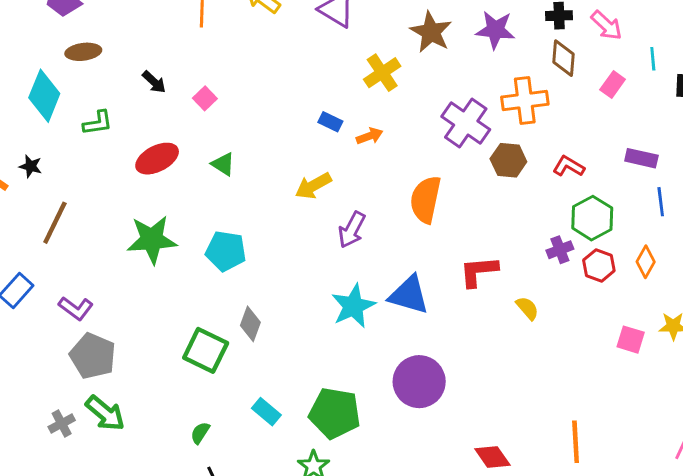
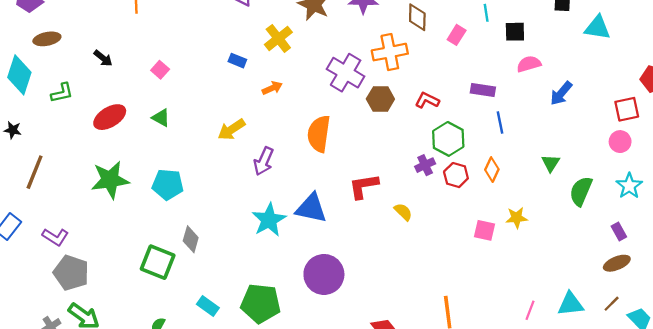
pink square: (205, 98) -> (160, 70), moved
blue rectangle: (330, 122) -> (237, 61), moved

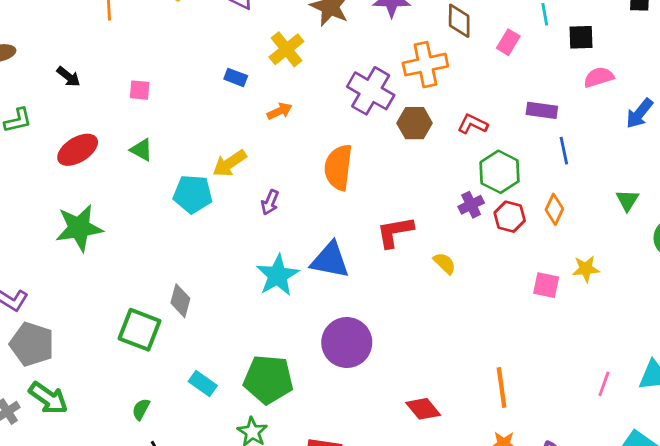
pink square: (160, 70) -> (140, 90), turned -36
purple arrow: (264, 161) -> (270, 202), size x0.7
cyan pentagon: (168, 185) -> (193, 194), moved

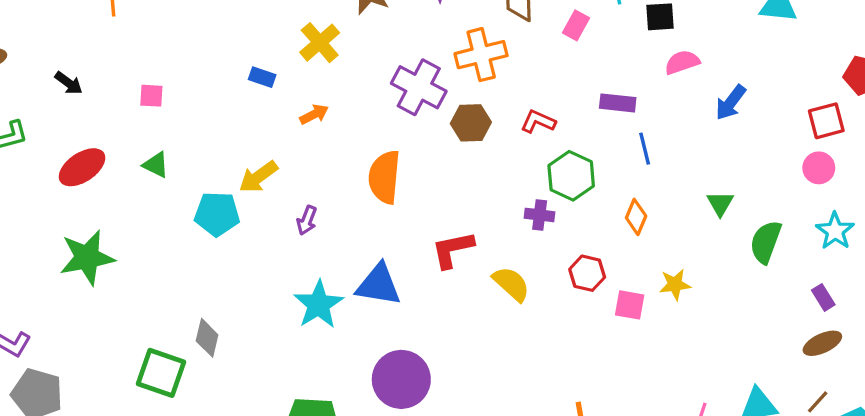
purple cross: (471, 205) -> (540, 215), turned 35
red hexagon: (510, 217) -> (587, 273), moved
yellow semicircle: (445, 263) -> (511, 284), size x1.4

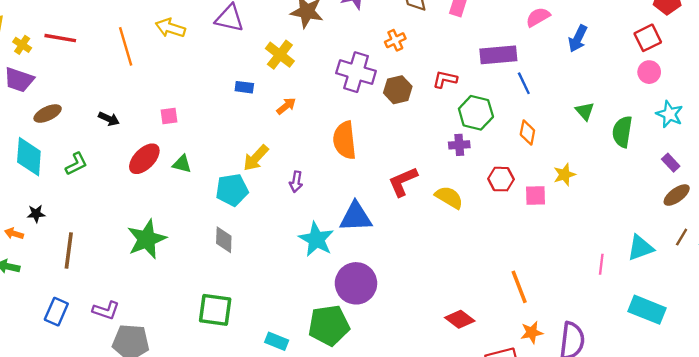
orange cross: (481, 55) -> (395, 40), size x0.6
purple rectangle: (618, 103) -> (498, 55), size x1.4
red ellipse: (82, 167) -> (144, 159), moved
gray diamond: (207, 338) -> (224, 240), moved
purple circle: (401, 379) -> (356, 283), moved

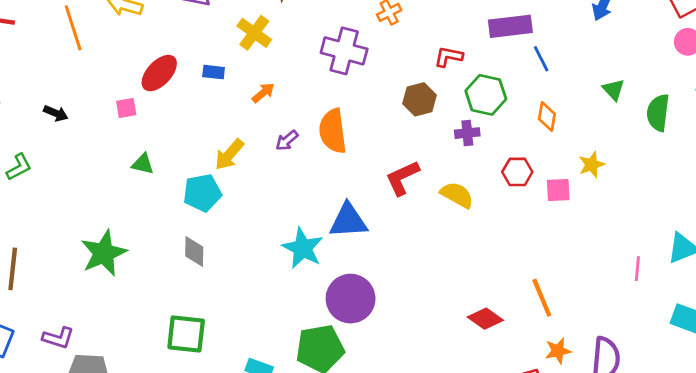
brown hexagon: (398, 90) -> (420, 99), moved
red ellipse: (144, 159) -> (159, 73), moved
purple arrow: (296, 182) -> (287, 140), moved, turned 42
red diamond: (460, 319) -> (485, 319), moved

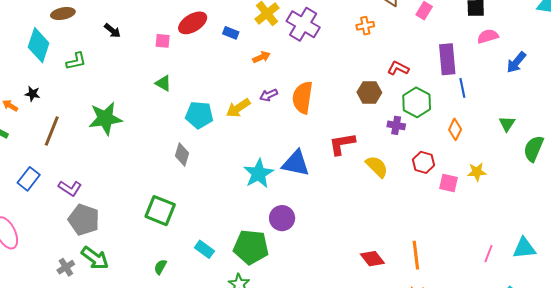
purple rectangle: (510, 26) -> (447, 59), turned 76
purple cross: (344, 51) -> (303, 24), moved
yellow arrow: (229, 155) -> (238, 108), moved
green star: (104, 253) -> (105, 118), moved
purple circle: (351, 299) -> (282, 218), size x0.7

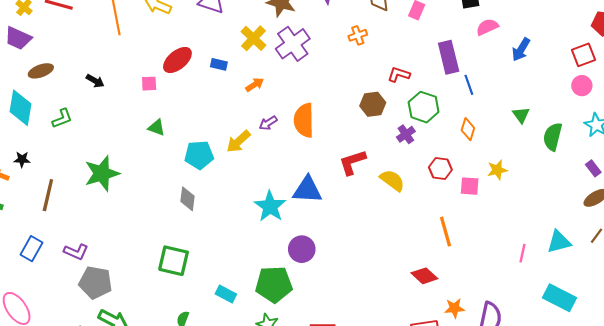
purple cross: (303, 24) -> (293, 44), turned 32
purple cross: (396, 125) -> (406, 134), turned -36
orange line: (416, 255) -> (445, 232), moved
red diamond: (372, 259) -> (424, 276), moved

